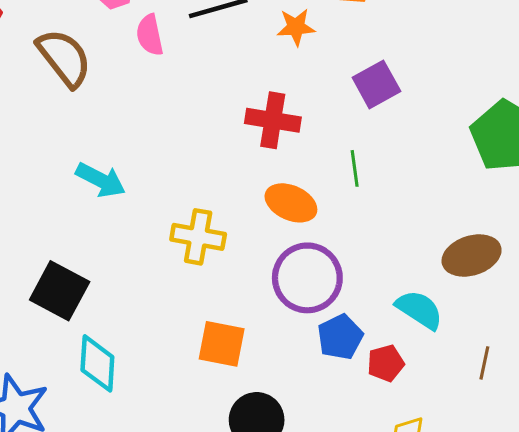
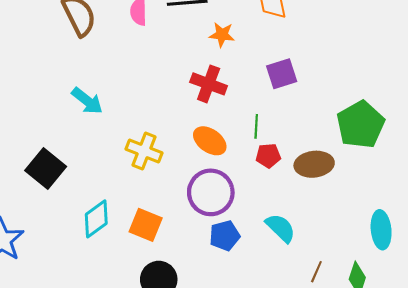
orange star: (296, 27) -> (222, 35), moved
brown ellipse: (472, 256) -> (314, 164), moved
cyan diamond: (97, 363) -> (96, 219), moved, turned 39
red pentagon: (386, 363) -> (268, 156), moved

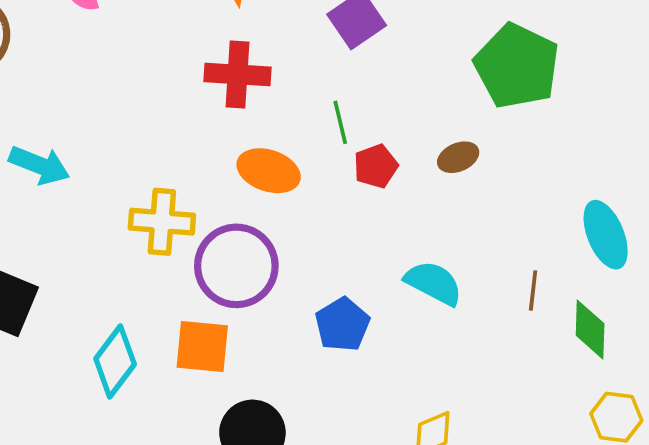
brown ellipse: (314, 164) -> (458, 157), size x0.6
purple circle: (211, 192) -> (236, 266), moved
brown line: (316, 272) -> (533, 291), moved

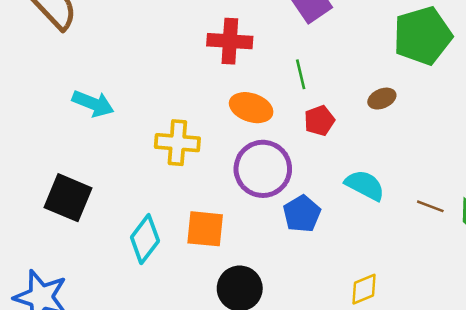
green pentagon: (517, 66) -> (423, 36), turned 30
red pentagon: (376, 166) -> (319, 121), moved
purple circle: (236, 266) -> (263, 169), moved
brown line: (533, 291) -> (430, 206), moved, turned -76

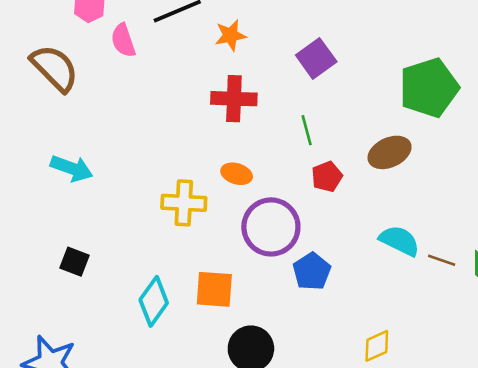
brown ellipse: (382, 99) -> (390, 152), size x1.5
cyan arrow: (93, 104) -> (72, 168), moved
orange ellipse: (251, 108) -> (237, 174), moved, size x0.7
cyan semicircle: (365, 185) -> (399, 241), moved
black square: (68, 198) -> (74, 262), size x0.6

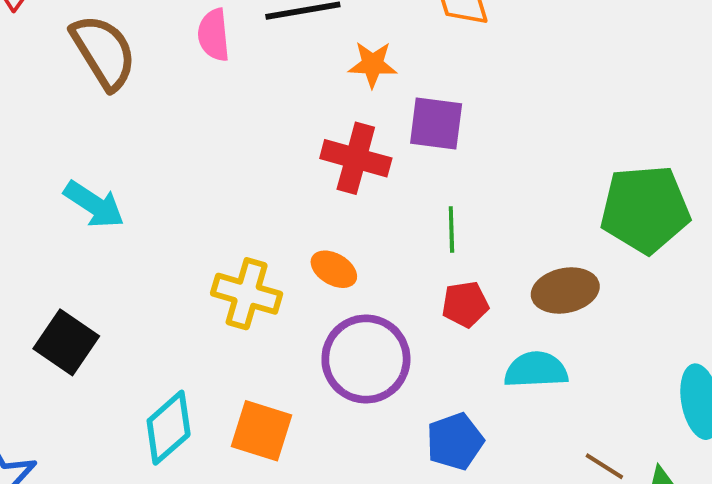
purple square: (316, 58) -> (436, 124), moved, turned 30
cyan semicircle: (399, 241) -> (536, 370), moved, turned -42
black square: (74, 262) -> (66, 342), size x1.4
blue pentagon: (312, 271) -> (455, 441), moved

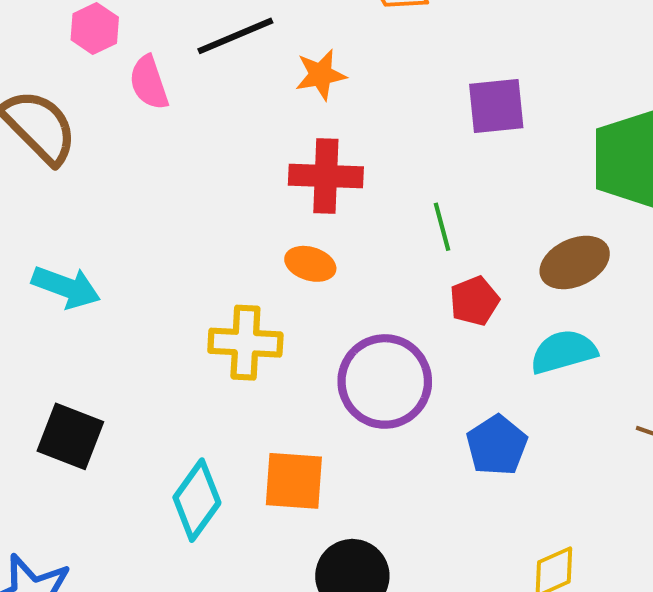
purple square: (436, 124) -> (496, 106), moved
orange ellipse: (334, 269) -> (310, 264), moved

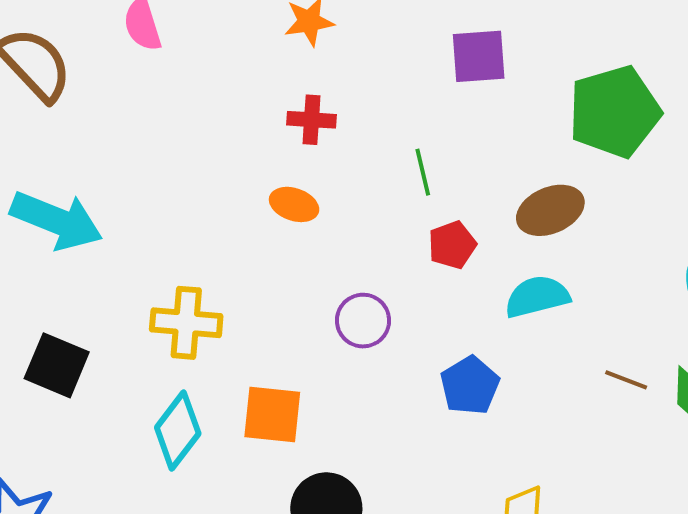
red cross: (326, 176) -> (311, 120), size x0.7
cyan arrow: (66, 287) -> (57, 220), size x1.4
yellow cross: (245, 343) -> (186, 323), moved
purple circle: (385, 381) -> (363, 321), size x0.6

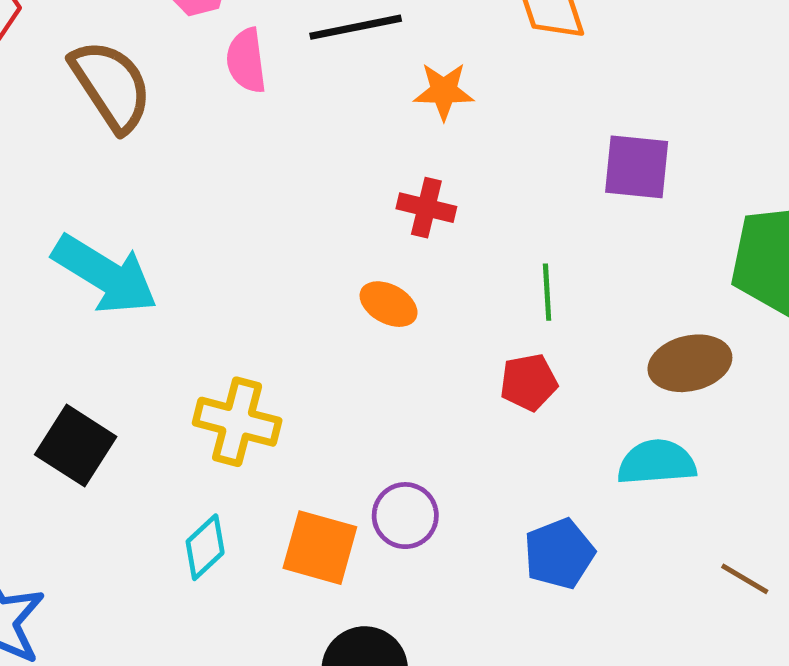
red pentagon: (452, 245) -> (529, 382), moved
purple circle: (363, 321) -> (405, 516), moved
cyan diamond: (178, 431) -> (205, 547), size x0.7

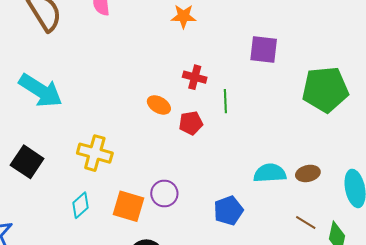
red cross: (426, 208) -> (195, 77), moved
brown ellipse: (690, 363) -> (308, 173), moved, size x0.7
red pentagon: (529, 382) -> (191, 123), moved

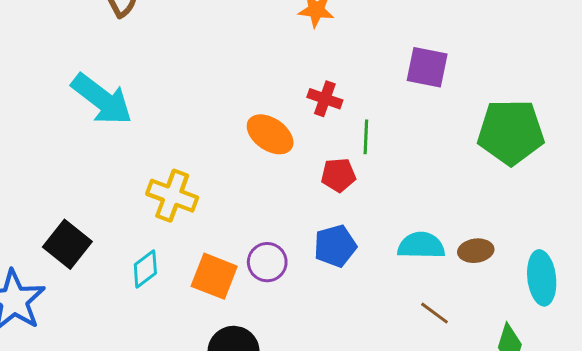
orange ellipse: (159, 105) -> (270, 134), size x1.4
red pentagon: (191, 123) -> (338, 175), moved
black square: (27, 162) -> (67, 244), moved
blue pentagon: (228, 211) -> (335, 246), moved
brown line: (306, 222) -> (435, 313), moved

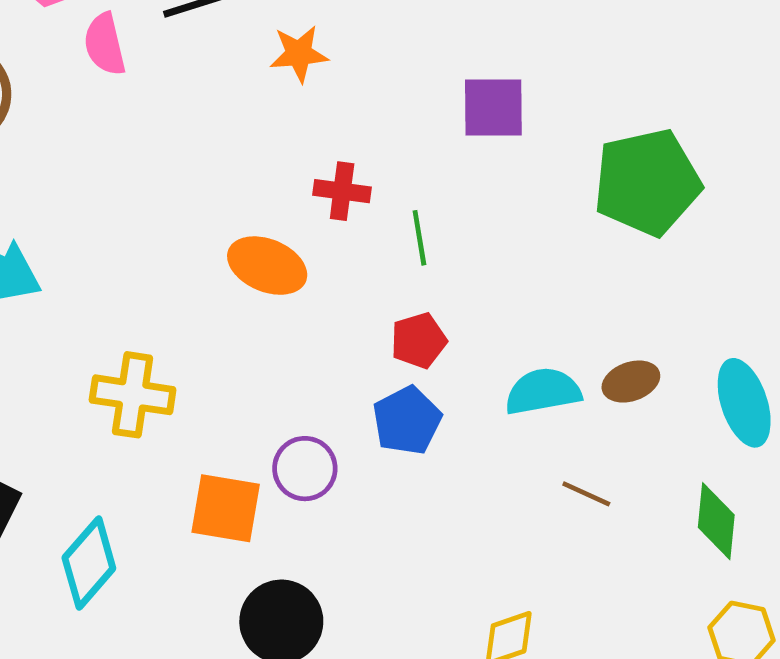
red pentagon: (338, 175) -> (419, 340), moved
cyan diamond: (145, 269) -> (89, 563), moved, size x1.4

